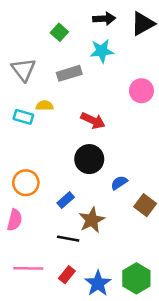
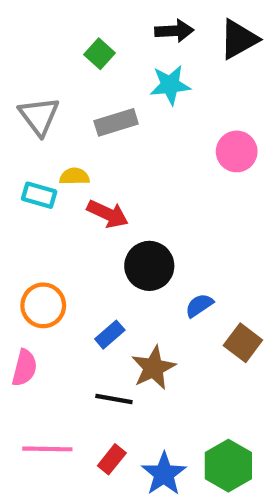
red arrow: (93, 121) -> (108, 214), moved

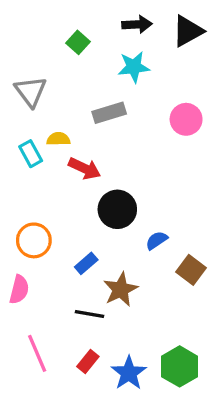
gray rectangle: (116, 122) -> (109, 113), moved
cyan rectangle: (39, 195) -> (31, 154), turned 45
pink line: (47, 449) -> (37, 353), turned 66

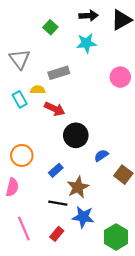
gray rectangle: (109, 113) -> (59, 73), moved
blue star: (129, 373) -> (83, 217), moved, turned -30

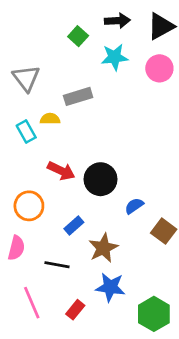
green square: (50, 27) -> (78, 36), moved
pink circle: (120, 77) -> (159, 68), moved
red arrow: (55, 109) -> (61, 171), moved
black line: (58, 203) -> (57, 265), moved

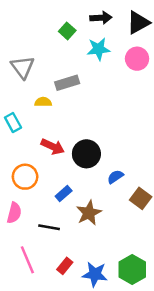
cyan rectangle: (26, 131) -> (13, 123), moved
blue star: (110, 287) -> (95, 274), moved

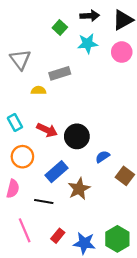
cyan rectangle: (13, 123) -> (15, 122), moved
blue rectangle: (64, 194) -> (57, 172), size x1.5

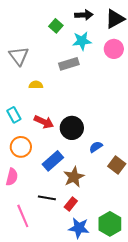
gray rectangle: (60, 73) -> (69, 64), moved
black line: (44, 202) -> (47, 198), moved
red rectangle: (58, 236) -> (71, 204), moved

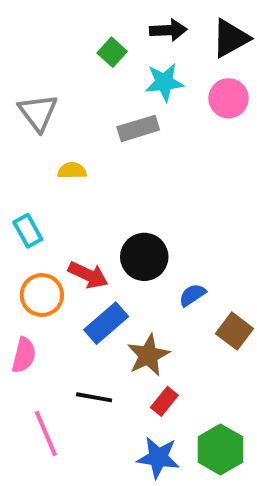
red arrow: (44, 122) -> (88, 275), moved
red rectangle: (71, 204) -> (164, 401), moved

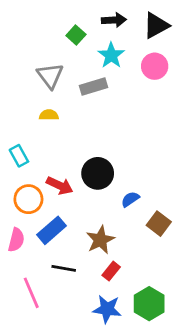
cyan star: (164, 82) -> (111, 55), turned -30
gray triangle: (38, 112) -> (50, 76), moved
blue rectangle: (106, 323) -> (52, 230), moved

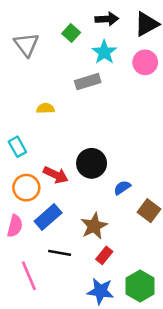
gray triangle: (50, 76) -> (26, 44), moved

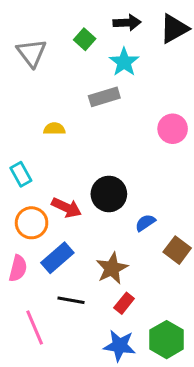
pink circle: (145, 62) -> (173, 129), moved

